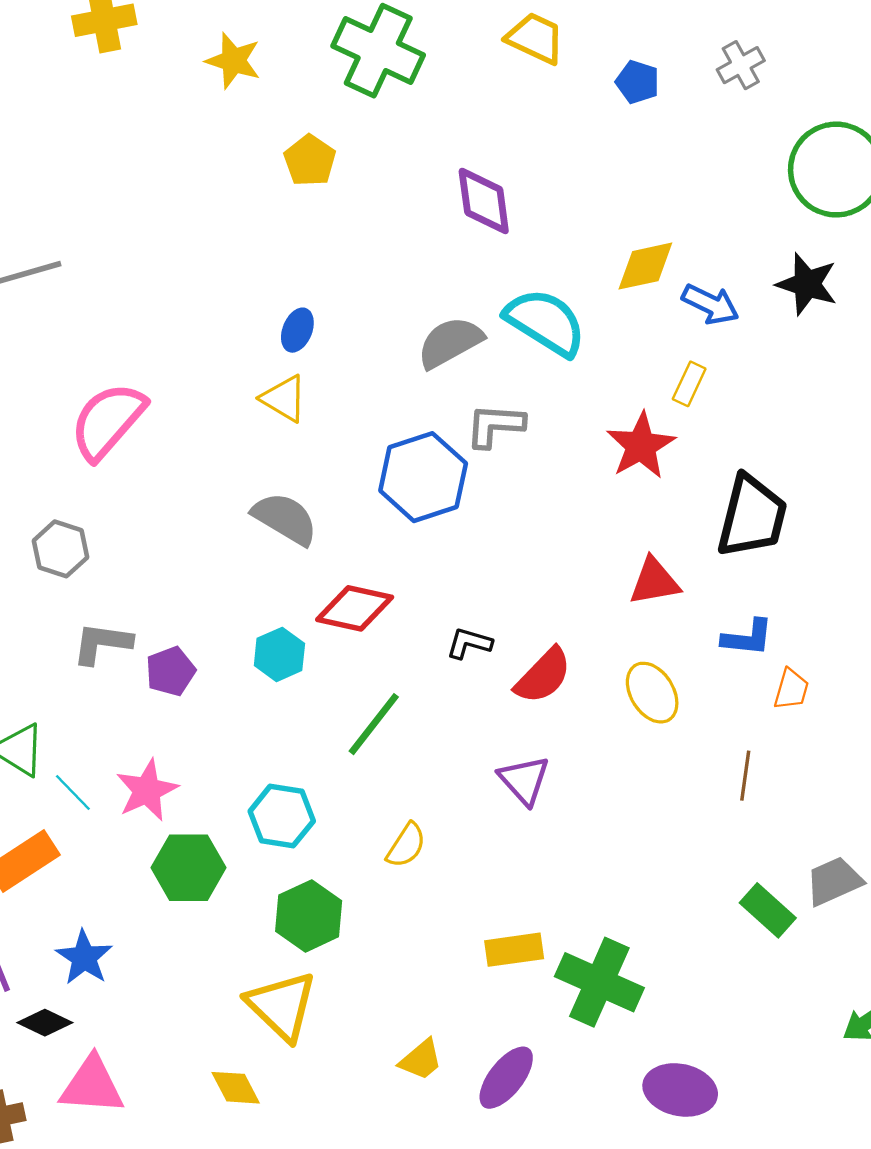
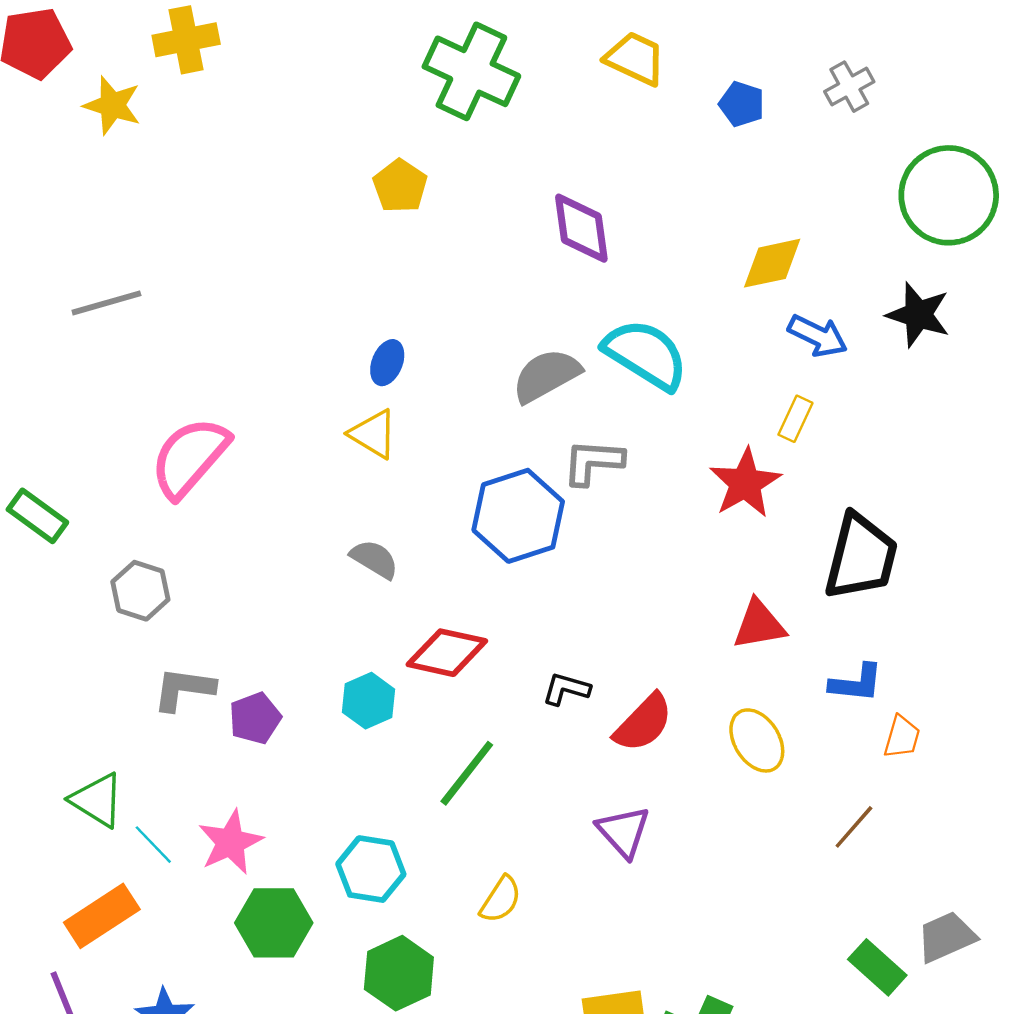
yellow star: (233, 61) -> (112, 105), moved
yellow diamond: (645, 266) -> (772, 263), moved
gray semicircle: (285, 519) -> (374, 559), size x0.7
brown line: (745, 776) -> (854, 827), turned 33

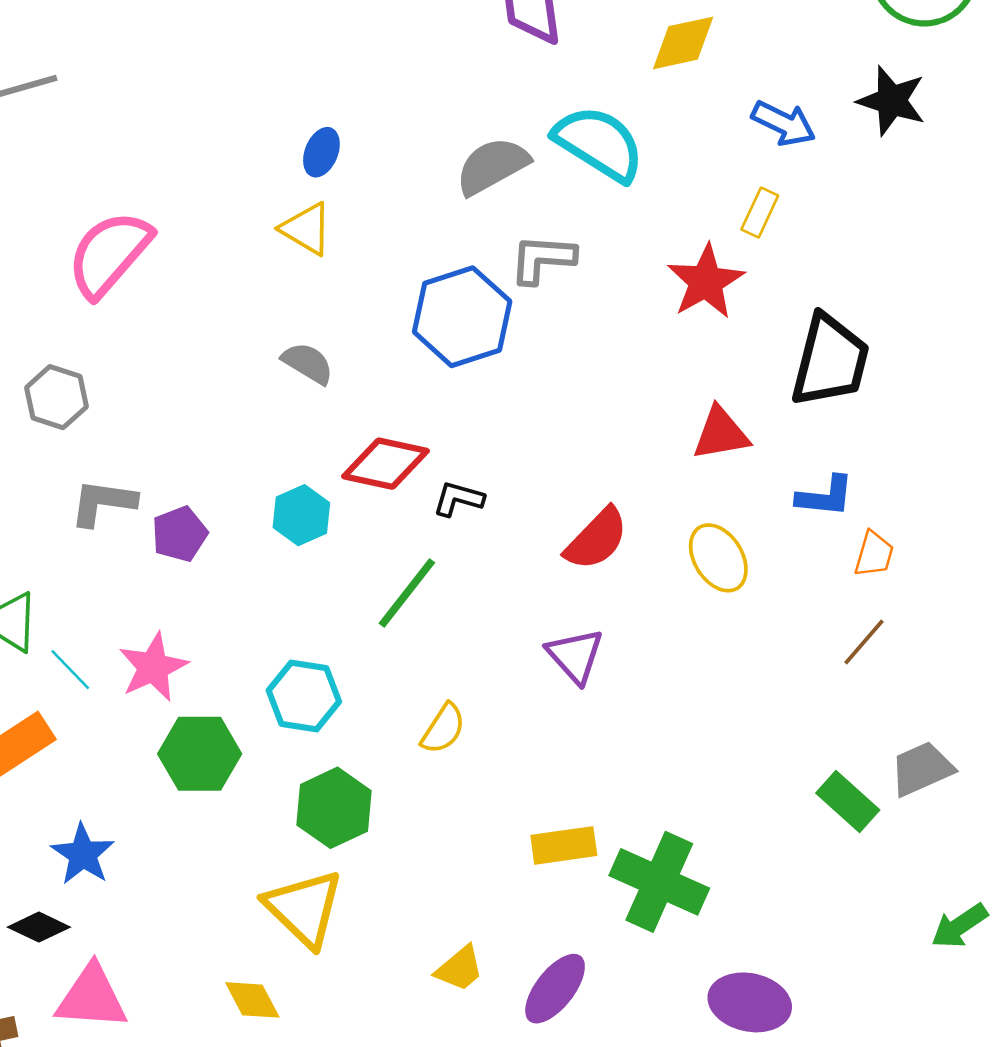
yellow diamond: (772, 263) -> (683, 43), moved
black L-shape: (566, 689) -> (458, 499), moved
brown line: (854, 827) -> (864, 642), moved

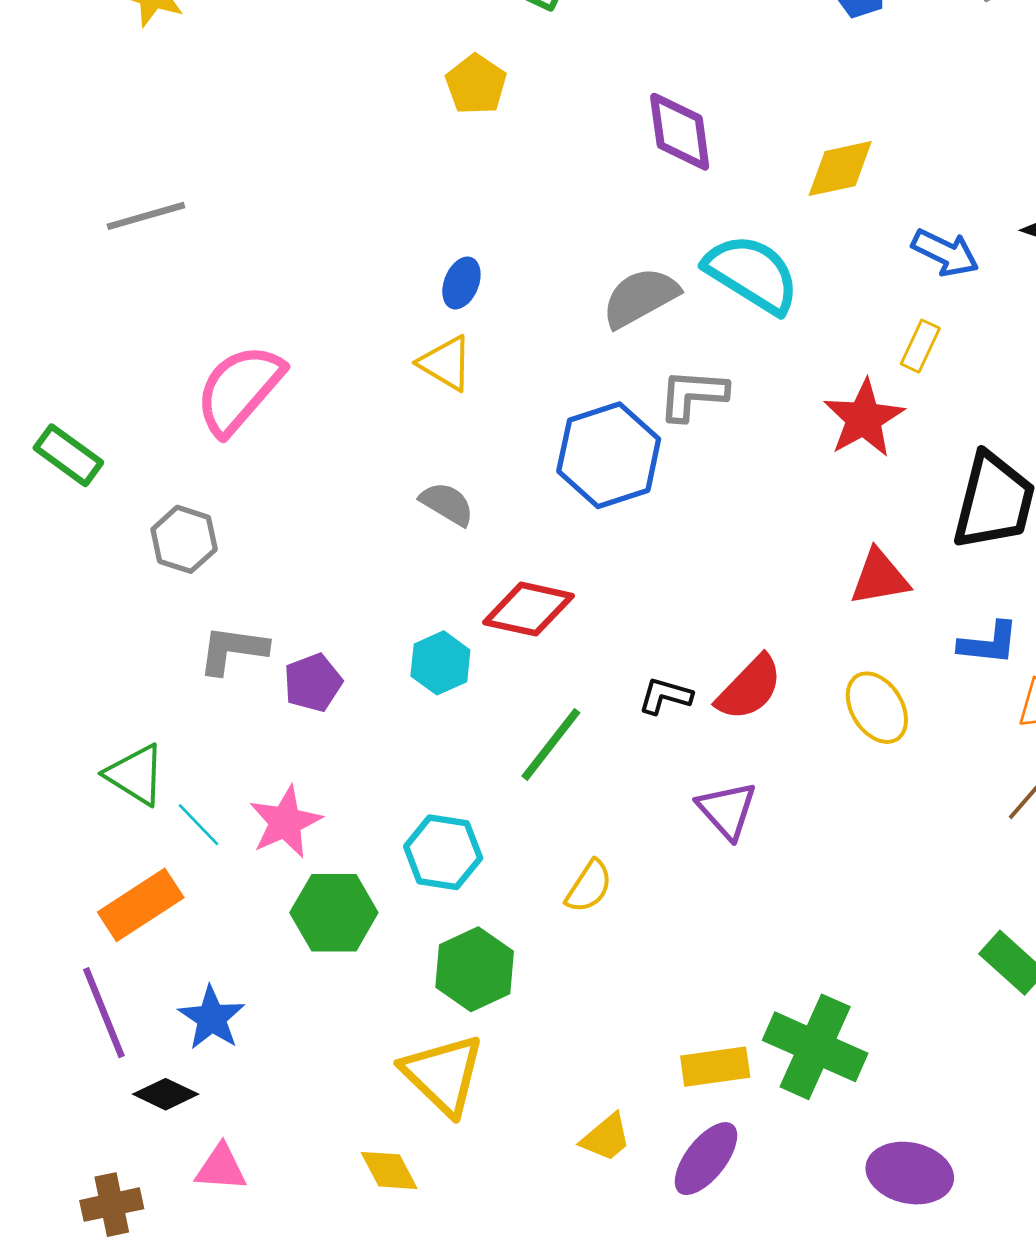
black L-shape: (458, 499) -> (665, 696), moved
yellow rectangle: (564, 845) -> (715, 1067), moved
pink triangle: (92, 997) -> (221, 1168), size x0.7

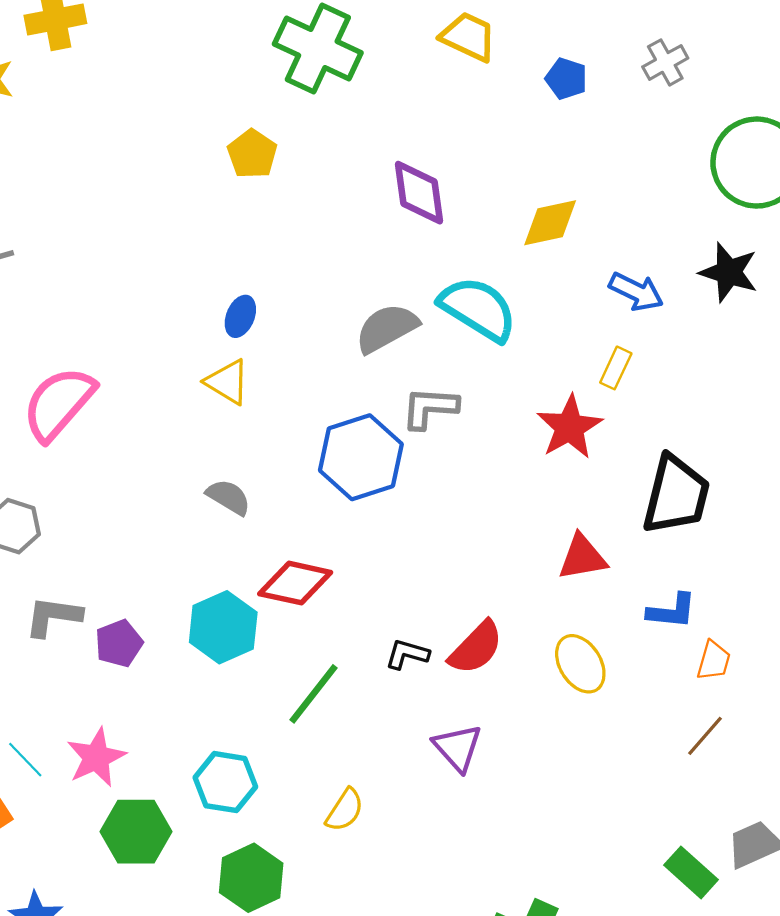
cyan hexagon: (440, 663) -> (223, 627), size x1.4

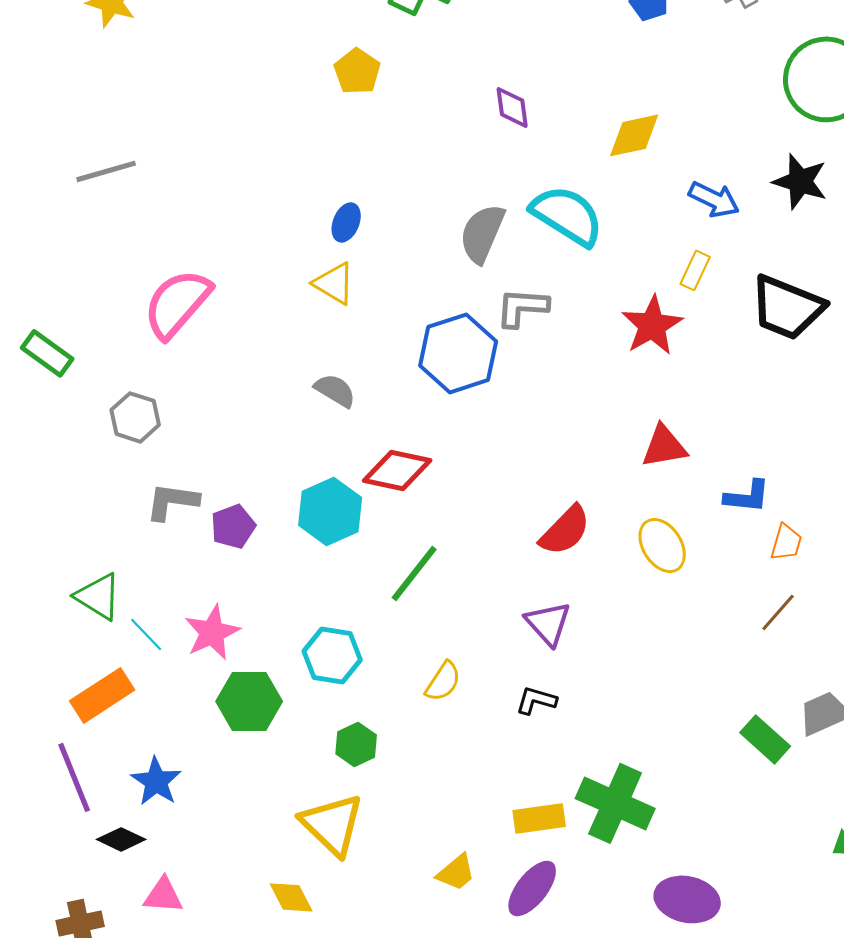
purple diamond: (419, 193) -> (512, 107), size x0.7
gray semicircle: (387, 328) -> (482, 233), turned -38
black trapezoid: (676, 495) -> (787, 307), moved, turned 98
black L-shape: (407, 654) -> (536, 700), moved
green hexagon: (251, 878) -> (356, 744), size x0.7

